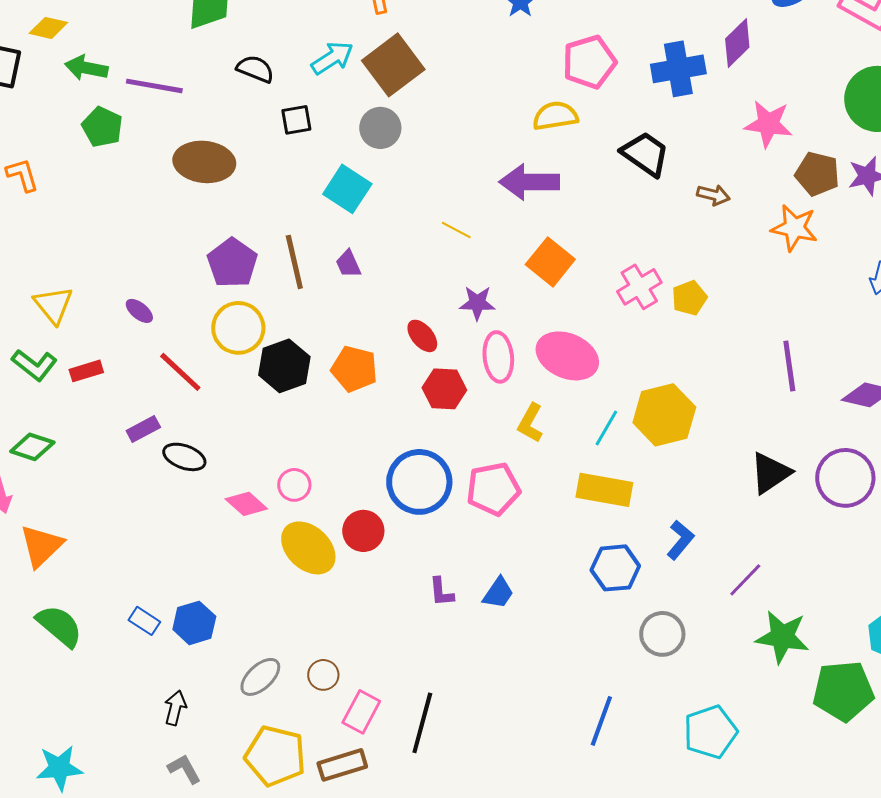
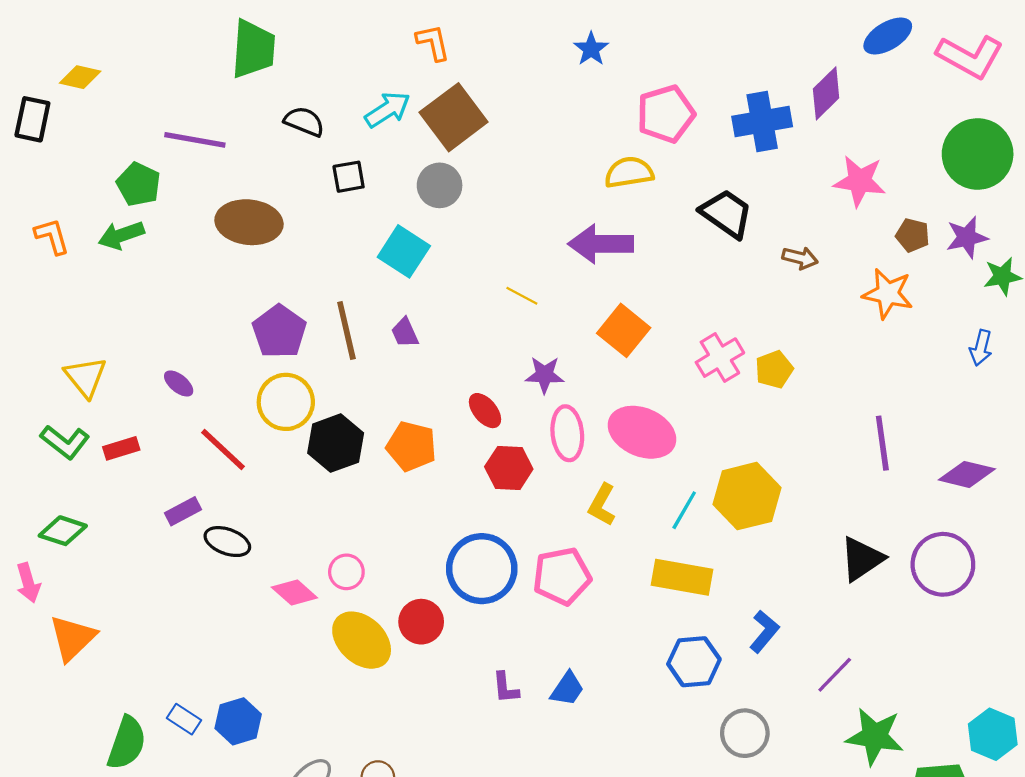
green arrow: (86, 68) -> (121, 235), moved, turned -30
brown pentagon: (817, 174) -> (913, 235), size x0.7
green semicircle: (59, 626) -> (127, 743), moved, turned 69

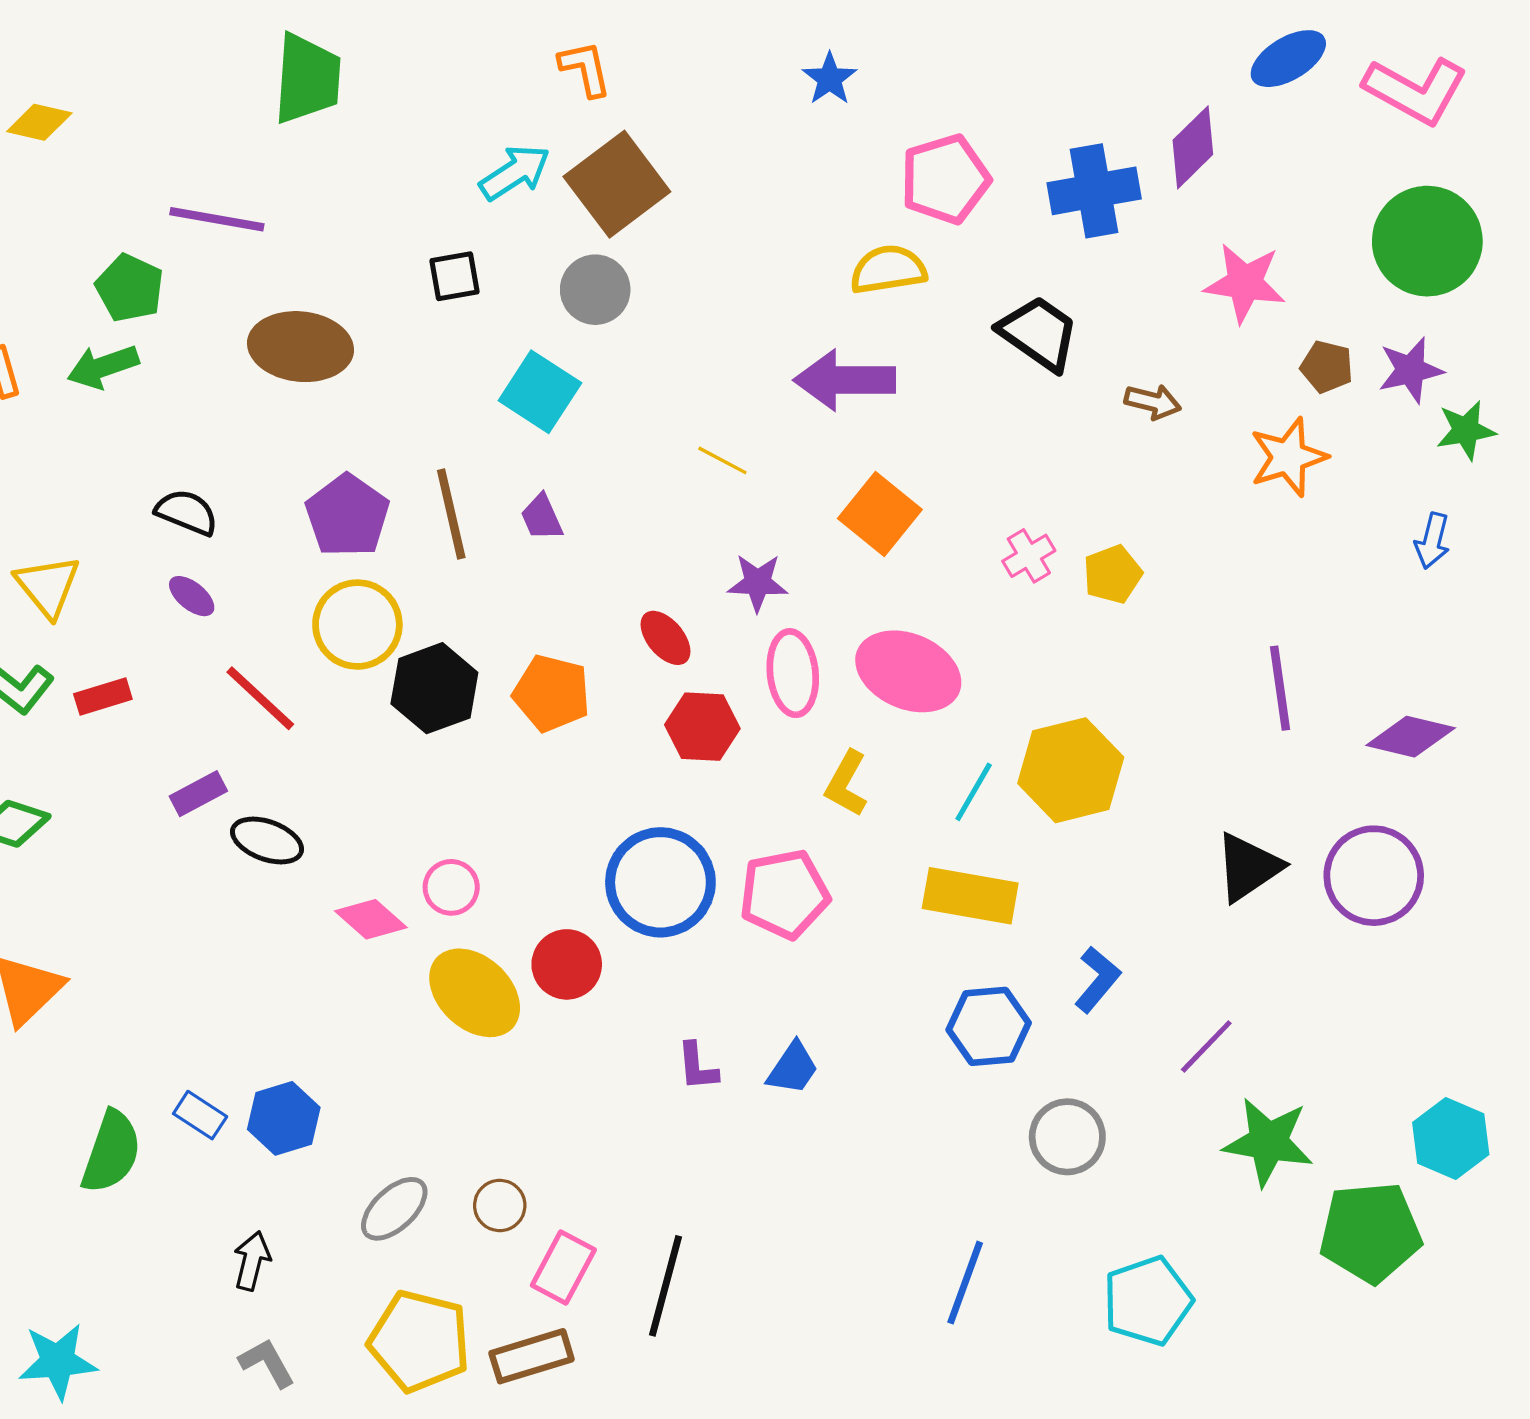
black semicircle: (304, 122) -> (187, 512), moved
orange star: (888, 294) -> (1288, 457), turned -30
pink cross: (720, 358) -> (1029, 556), size x0.7

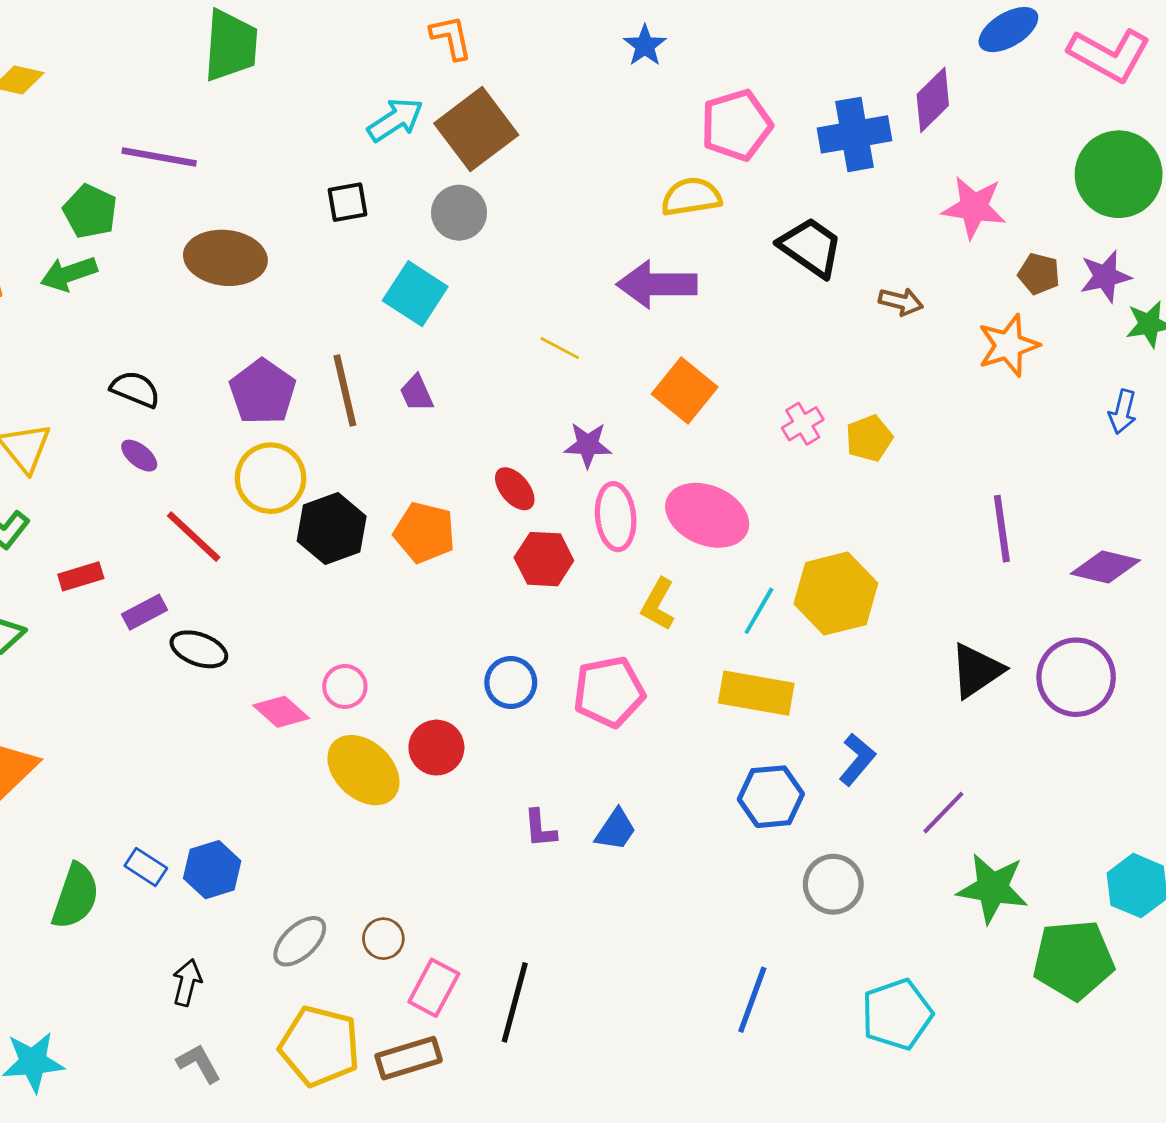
red rectangle: (103, 697) -> (81, 576), moved
blue circle: (660, 882) -> (511, 683), size x0.6

